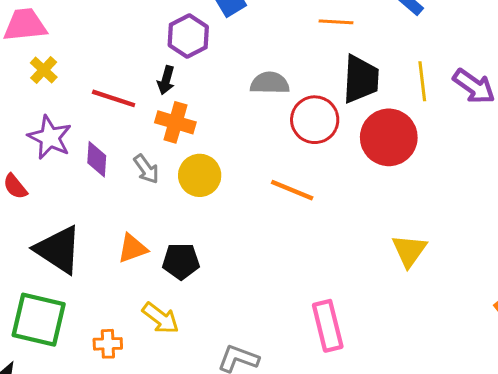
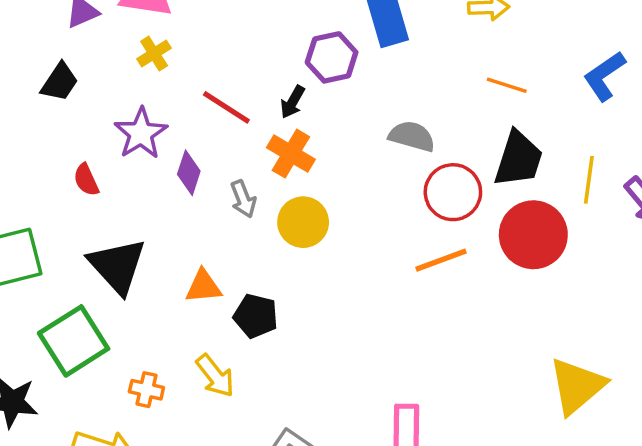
orange line: (292, 190) -> (441, 260), moved, turned -57
yellow triangle: (409, 251) -> (577, 386), moved, size x1.4
green square: (39, 320) -> (74, 341), turned 30

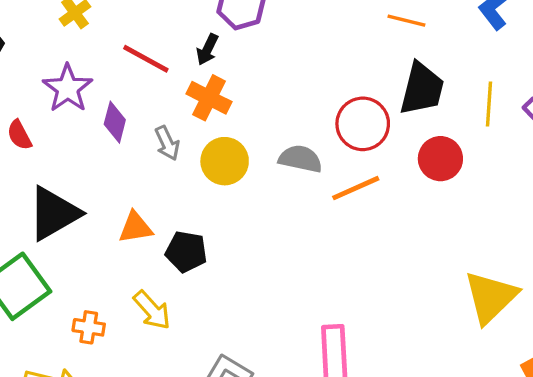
gray semicircle: (412, 136) -> (300, 159), moved
red circle: (533, 235) -> (440, 159), size x0.7
black triangle: (117, 266) -> (54, 213), turned 46

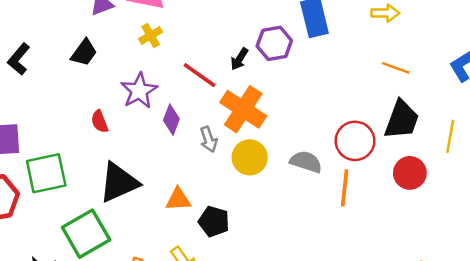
black arrow: (207, 49) -> (239, 59), moved
orange cross: (209, 98) -> (243, 109), size x1.4
orange line: (356, 188) -> (345, 188), turned -66

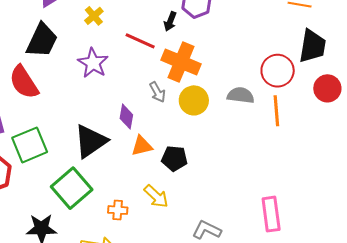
black trapezoid: (84, 53) -> (42, 40), size x1.5
purple diamond: (171, 120) -> (126, 117), moved
red semicircle: (100, 122) -> (24, 82), moved, size x1.8

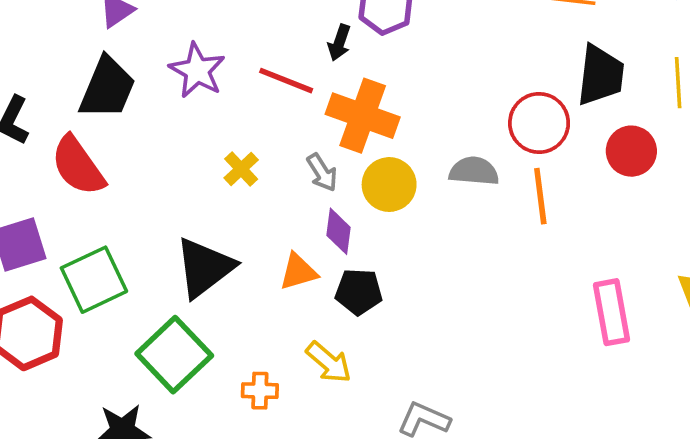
yellow cross: (94, 16) -> (241, 169), moved
purple star: (93, 63) -> (197, 70), moved
purple diamond: (126, 117) -> (338, 231), moved
pink rectangle: (271, 214) -> (612, 312), moved

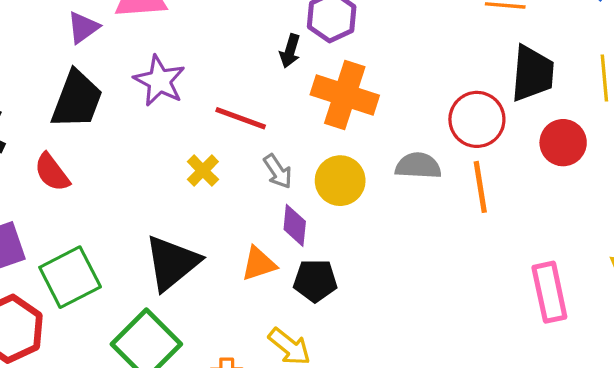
red line: (286, 81) -> (241, 118), moved
orange cross: (363, 116) -> (345, 95), moved
red semicircle: (78, 166) -> (52, 172), size x0.7

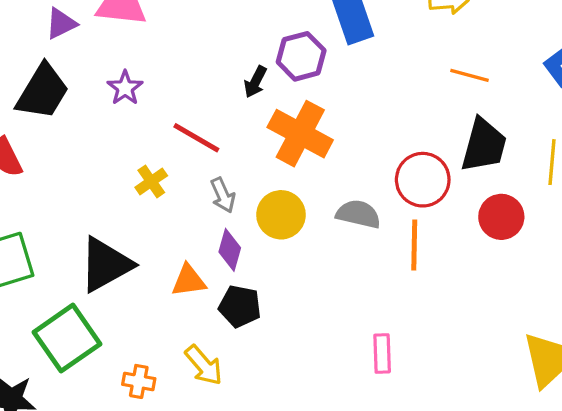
purple star: (159, 81) -> (125, 88), size x0.7
pink rectangle: (549, 292) -> (382, 354), moved, size x0.7

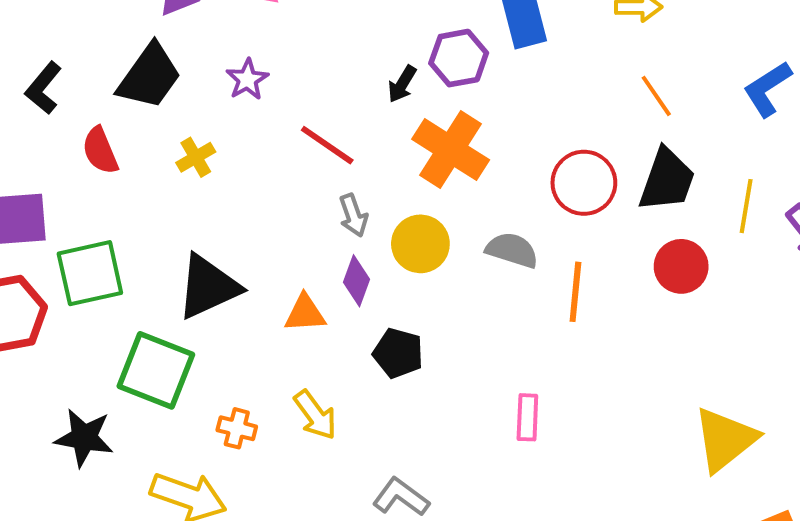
orange line: (470, 75) -> (656, 96), turned 36
red circle: (423, 180) -> (584, 183), moved
yellow cross: (151, 181) -> (196, 157), moved
black pentagon: (240, 306) -> (398, 353), moved
green square: (67, 338) -> (156, 370), turned -38

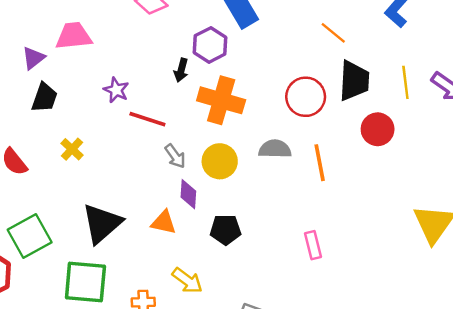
black trapezoid: (149, 76) -> (44, 98), moved, size x0.7
purple star: (247, 79) -> (116, 90), moved
orange triangle: (305, 313) -> (164, 222), turned 32

